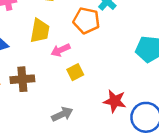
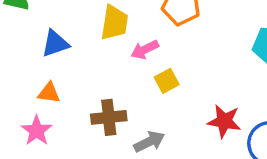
brown cross: (22, 79) -> (109, 117), moved

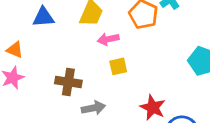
orange triangle: (49, 93) -> (15, 50), moved

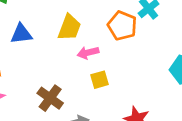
brown cross: (68, 82) -> (50, 98), turned 30

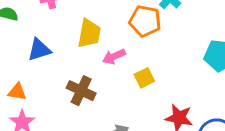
yellow square: (100, 80) -> (144, 78), moved
brown cross: (50, 98) -> (81, 91), moved

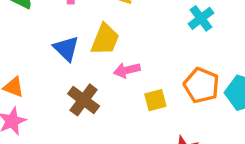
orange pentagon: (145, 21) -> (201, 85), moved
blue triangle: (39, 50) -> (66, 49), moved, turned 50

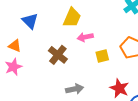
blue triangle: (66, 49) -> (30, 21), moved

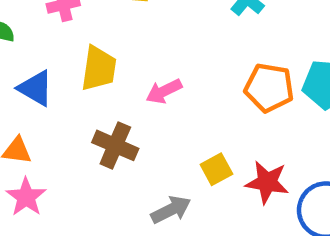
yellow trapezoid: (72, 18) -> (99, 68), moved
yellow square: (102, 56) -> (216, 169), moved

